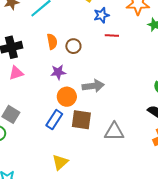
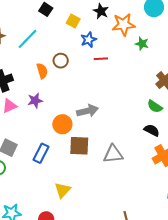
brown circle: (73, 46) -> (61, 61), moved
purple star: (58, 72) -> (35, 101), moved
blue rectangle: (54, 120) -> (41, 153), moved

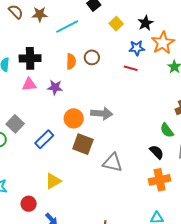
orange star: (123, 25) -> (163, 43), turned 30
blue star: (89, 40) -> (137, 48), moved

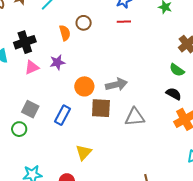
gray arrow: (102, 114) -> (116, 84), moved

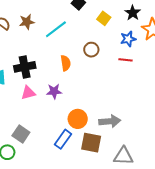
brown circle: (84, 23) -> (91, 50), moved
blue rectangle: (63, 115) -> (63, 139), moved

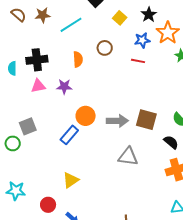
gray square: (21, 134) -> (28, 126), turned 30
brown square: (91, 143) -> (146, 120), moved

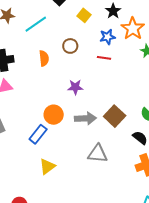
purple star: (64, 87) -> (75, 87), moved
brown square: (146, 120) -> (115, 116), turned 30
yellow triangle: (71, 180) -> (47, 166), moved

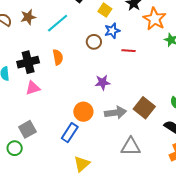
blue star: (107, 37) -> (112, 31), moved
orange semicircle: (44, 58) -> (58, 57), moved

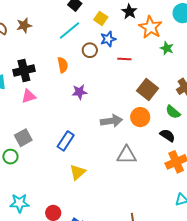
cyan line: (58, 23) -> (69, 30), moved
orange semicircle: (58, 57) -> (63, 65), moved
purple star: (103, 82) -> (79, 92), moved
brown square: (144, 108) -> (147, 90), moved
orange circle: (83, 112) -> (140, 117), moved

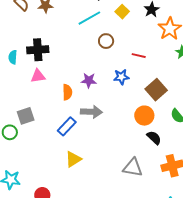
blue star: (108, 39) -> (121, 77), moved
orange semicircle: (63, 65) -> (67, 92), moved
gray arrow: (111, 121) -> (91, 112), moved
black semicircle: (167, 135) -> (154, 138), moved
gray triangle: (127, 155) -> (133, 168), moved

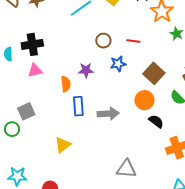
brown circle: (106, 41) -> (103, 41), moved
gray arrow: (91, 112) -> (108, 114), moved
blue rectangle: (67, 126) -> (78, 106), moved, turned -42
yellow triangle: (73, 159) -> (63, 145), moved
gray triangle: (133, 168) -> (126, 169), moved

